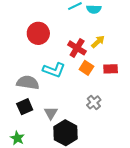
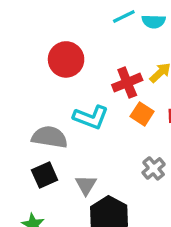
red cross: (77, 48) -> (127, 83), turned 36

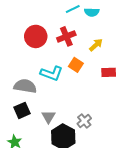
red cross: (127, 83) -> (66, 36), moved
orange square: (142, 114) -> (76, 65), moved
gray cross: (154, 168) -> (84, 121), moved

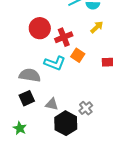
red cross: (66, 36) -> (64, 37), moved
yellow arrow: (96, 45) -> (97, 27), moved
gray triangle: (48, 117) -> (52, 104), turned -48

